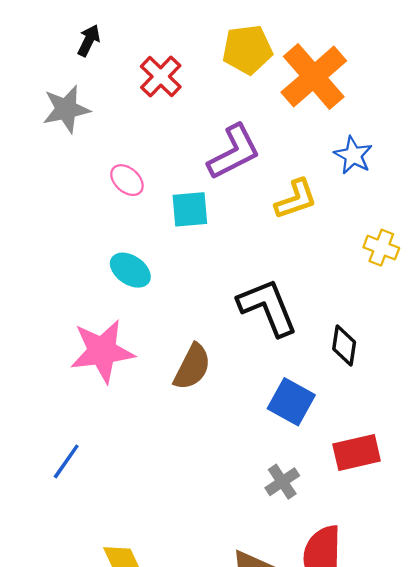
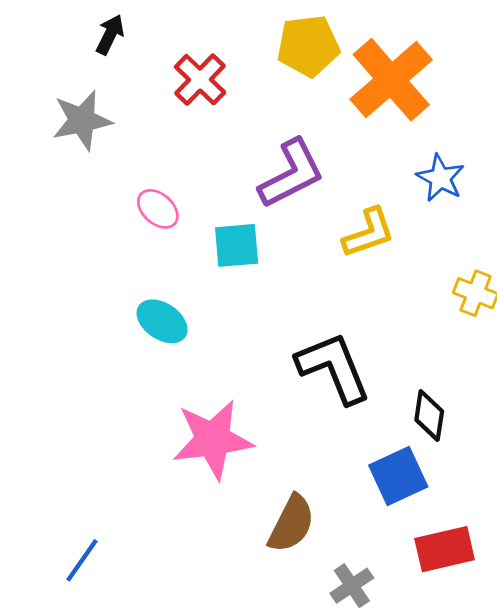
pink star: (102, 351) -> (213, 439), moved
brown semicircle: (192, 367) -> (291, 524), moved
blue square: (291, 402) -> (398, 476), moved, turned 36

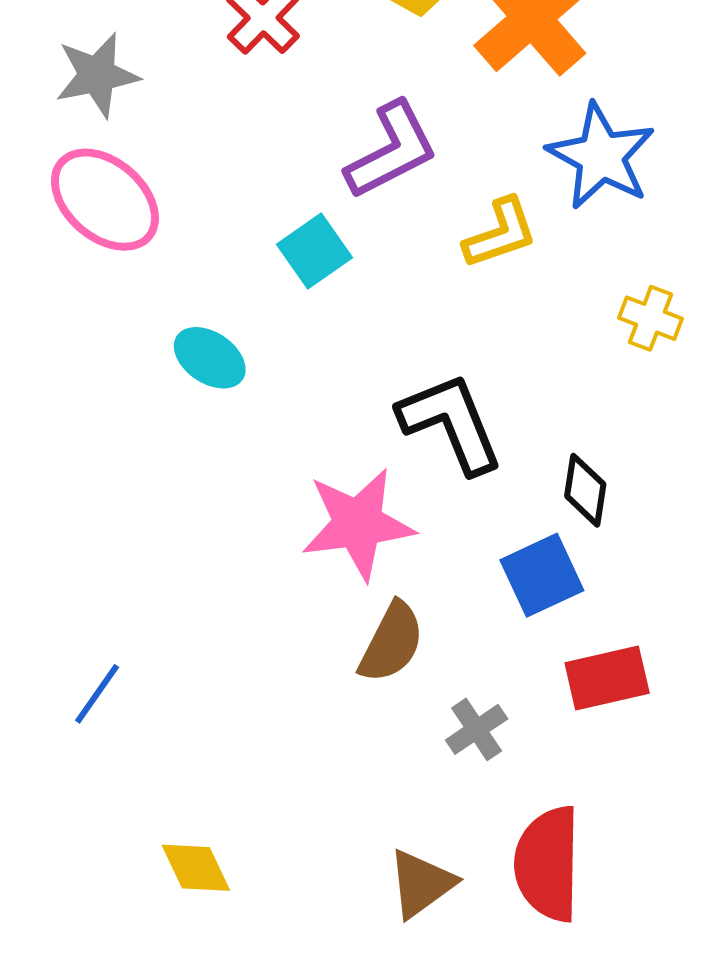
blue star: (440, 178) -> (601, 156), size x1.6
pink ellipse: (158, 209) -> (105, 200), moved, size x1.8
cyan square: (237, 245) -> (314, 251), turned -30
pink star: (213, 439) -> (358, 524), moved

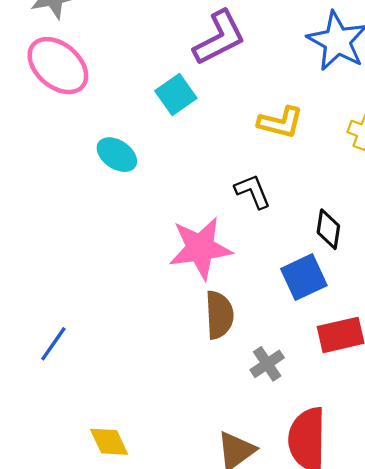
yellow L-shape: (500, 233) -> (280, 122), moved, turned 33
black L-shape: (451, 423) -> (253, 191), size x0.6
brown semicircle: (392, 642) -> (219, 315), turned -30

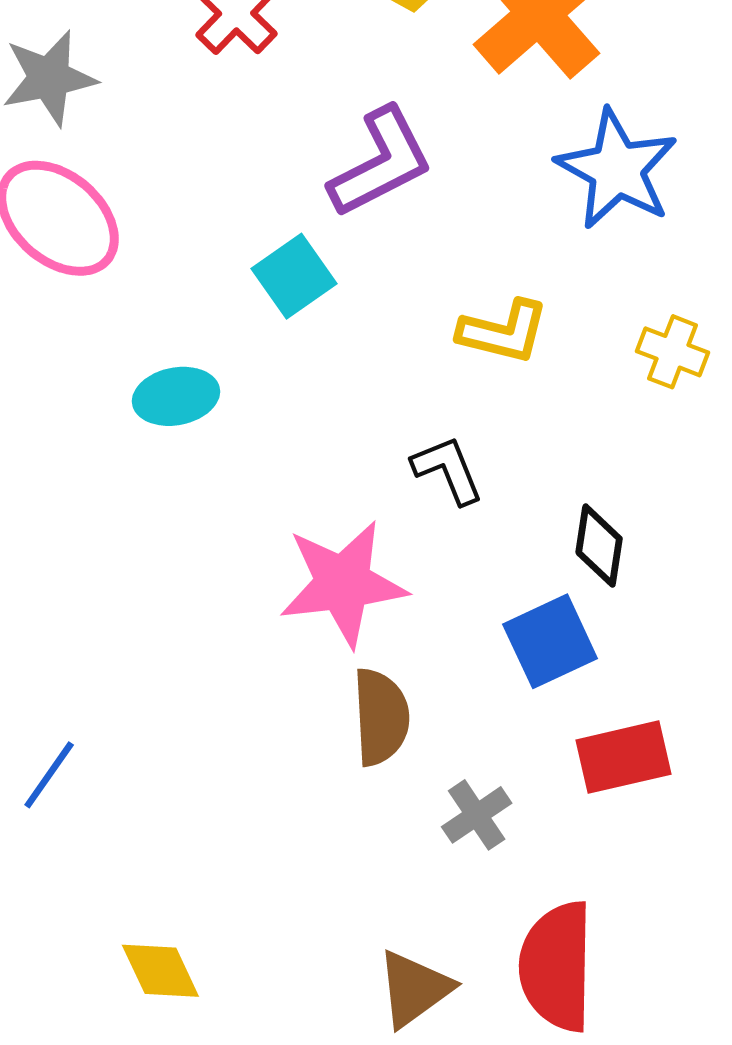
cyan ellipse: (117, 155) -> (176, 396), turned -45

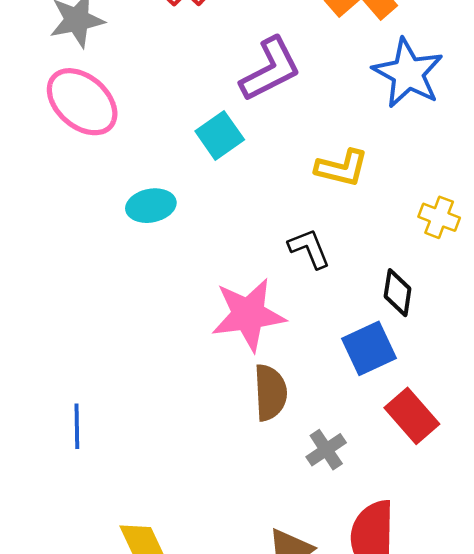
yellow cross: (673, 352) -> (439, 217), moved
red rectangle: (624, 757) -> (412, 416), turned 62
blue line: (49, 775) -> (77, 426), turned -36

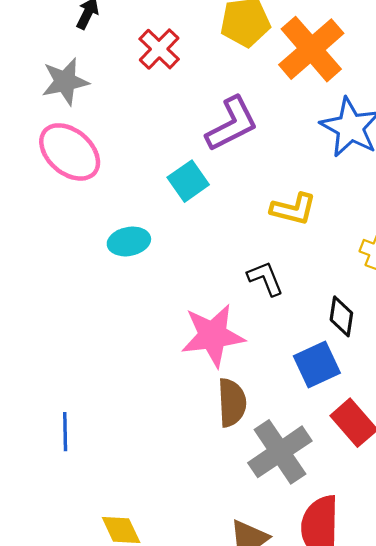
gray cross: (326, 450) -> (280, 452), size x1.8

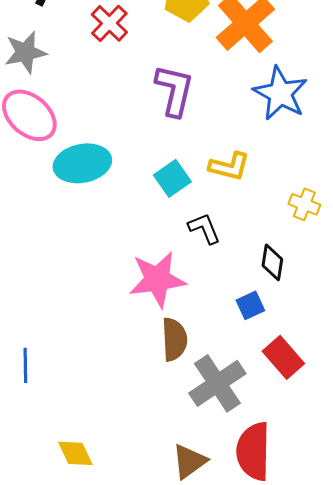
purple L-shape: (232, 124) -> (174, 90), turned -50
cyan square: (188, 181) -> (172, 178), moved
cyan ellipse: (129, 241) -> (82, 163), moved, size x1.5
blue square: (317, 365) -> (250, 305), size x0.7

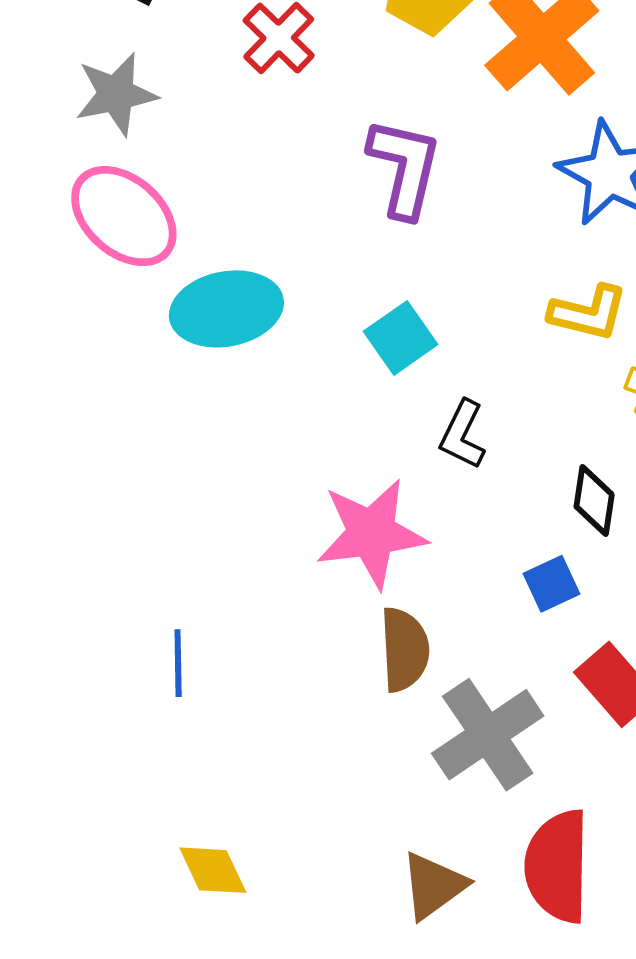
yellow L-shape: (229, 166) -> (588, 313), moved
black L-shape: (204, 228) -> (463, 435), turned -132
blue line: (25, 365) -> (178, 663), moved

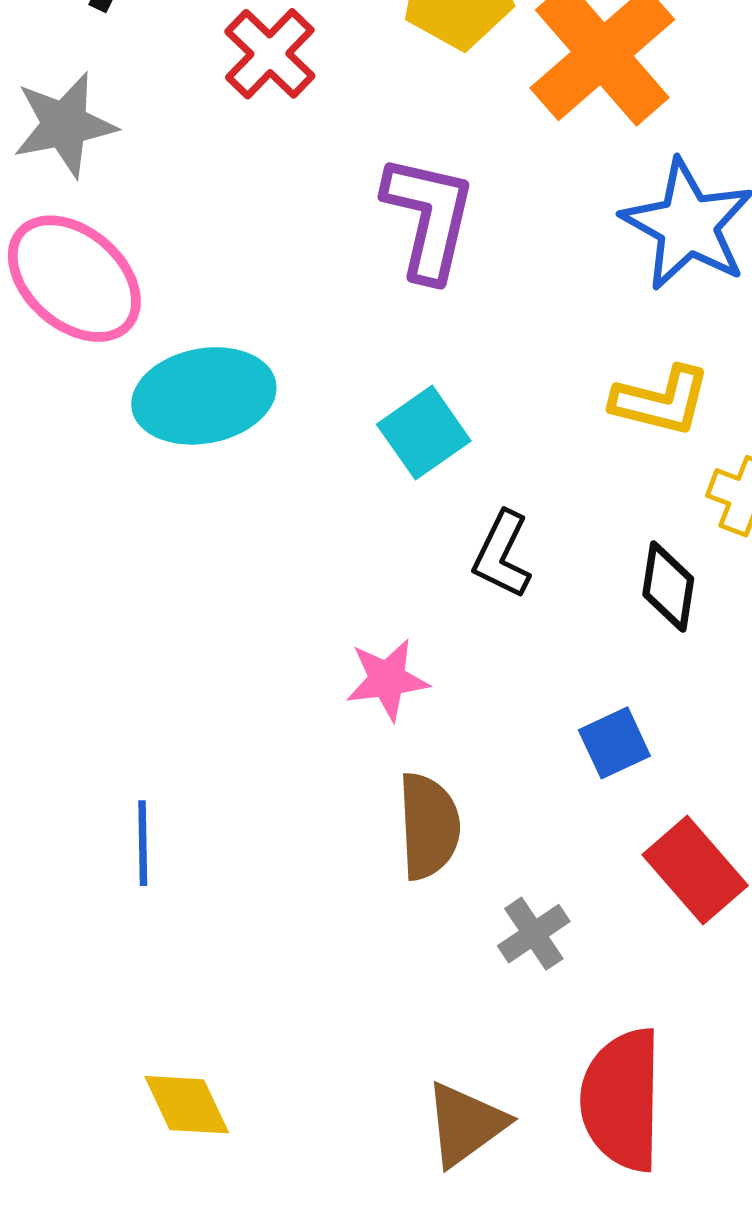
black diamond: (594, 501) -> (668, 587), moved
pink star: (372, 533) -> (387, 679), size x0.6
gray cross: (488, 735) -> (534, 934), size x0.5

